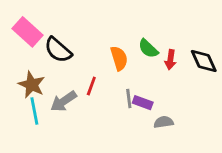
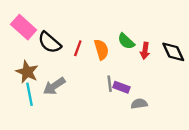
red line: (91, 86) -> (78, 48), moved

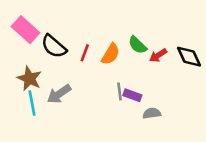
orange semicircle: (101, 49) -> (111, 54), turned 48
red arrow: (145, 51) -> (158, 55), turned 49

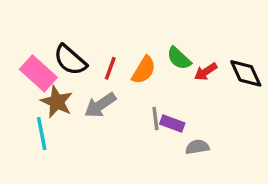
pink rectangle: (26, 30) -> (38, 73), moved
brown star: (29, 79) -> (57, 102), moved
gray arrow: (59, 94) -> (100, 105), moved

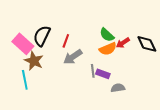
black semicircle: (70, 60) -> (42, 36), turned 75
orange semicircle: (144, 70) -> (108, 49), moved, turned 36
gray arrow: (100, 105) -> (73, 57), moved

